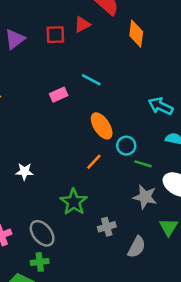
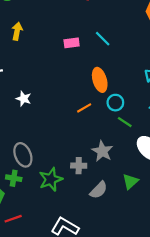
gray star: (145, 197) -> (102, 151), moved
green star: (74, 202) -> (51, 179), moved

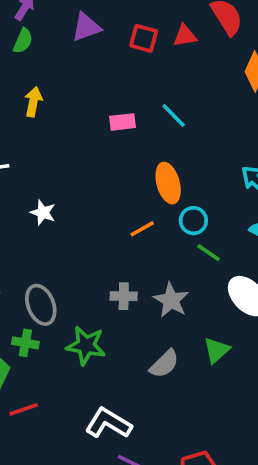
gray cross: (79, 166) -> (124, 296), moved
green star: (51, 179) -> (86, 345), turned 30

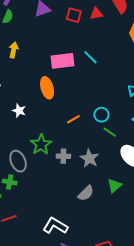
pink rectangle: (123, 122) -> (62, 61), size x1.6
orange ellipse: (168, 183) -> (47, 88), moved
green star: (86, 345) -> (41, 145), moved, turned 30

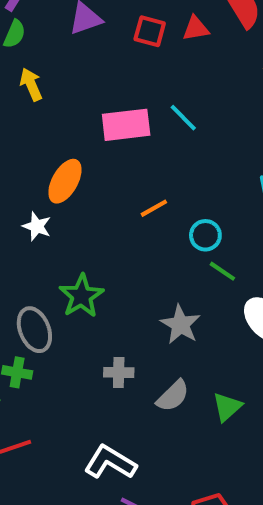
yellow arrow: (14, 50) -> (31, 84), moved, turned -35
orange ellipse: (47, 88) -> (65, 181), moved, turned 45
orange line: (73, 119) -> (154, 208), moved
gray cross: (63, 156) -> (119, 372), moved
green triangle: (114, 186) -> (227, 407), moved

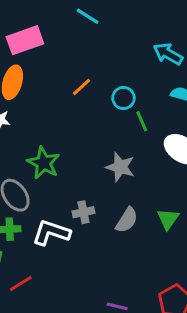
pink rectangle: (126, 125) -> (25, 40), moved
green line: (222, 271) -> (142, 121), turned 45
white L-shape: (110, 462) -> (51, 233), moved

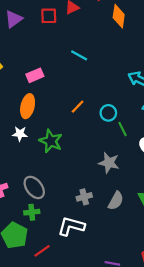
pink rectangle: (25, 40) -> (35, 75), size x0.7
green star: (44, 163) -> (51, 141), moved
white L-shape: (51, 233) -> (71, 226), moved

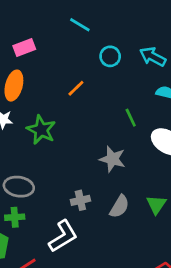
cyan circle: (108, 113) -> (110, 56), moved
gray ellipse: (34, 187) -> (19, 187), turned -45
white L-shape: (71, 226) -> (63, 236), turned 132

